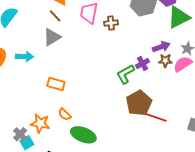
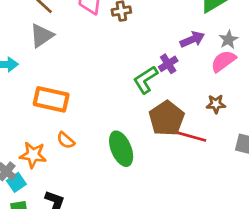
brown star: (165, 61) -> (216, 104), moved
orange rectangle: (56, 84) -> (51, 99), size x1.4
green ellipse: (83, 135) -> (121, 149), moved, turned 50

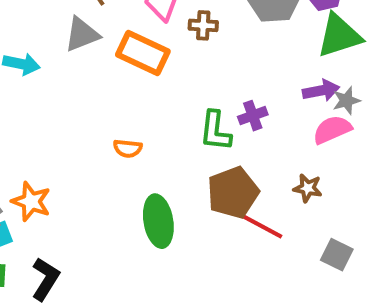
purple arrow: (192, 39) -> (321, 91), moved
green L-shape: (146, 80) -> (215, 131), turned -64
orange rectangle: (51, 99) -> (143, 53), moved
orange semicircle: (66, 140) -> (128, 148), moved, turned -48

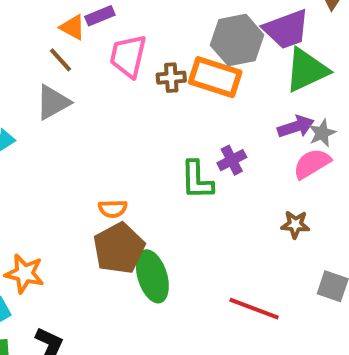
orange rectangle: (143, 53) -> (215, 77), moved
brown pentagon: (233, 193) -> (119, 248), moved
red line: (259, 225) -> (254, 309), moved

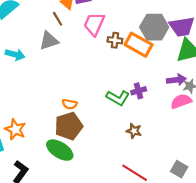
green L-shape: (197, 180) -> (118, 98), turned -70
brown star: (295, 224) -> (134, 131), moved
green ellipse: (152, 276) -> (60, 150), moved, turned -52

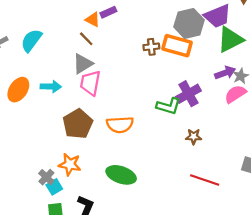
pink trapezoid: (94, 24) -> (90, 83), moved
purple cross: (139, 91) -> (188, 94), size x1.5
orange semicircle: (70, 104) -> (120, 125), size x1.6
brown pentagon: (69, 126) -> (78, 124), moved

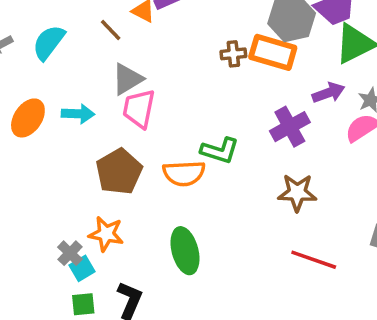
brown line: (86, 39) -> (111, 30), moved
purple arrow: (225, 73) -> (328, 93), moved
green L-shape: (169, 106) -> (220, 151), moved
brown star: (194, 137) -> (297, 193), size x1.5
green ellipse: (121, 175) -> (185, 251), turned 56

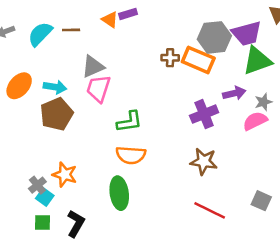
brown line: (111, 30) -> (71, 30), moved, turned -54
green L-shape: (220, 151) -> (129, 122), moved, turned -32
brown pentagon: (119, 172) -> (57, 114), moved
orange semicircle: (184, 173) -> (131, 155), moved
cyan square: (82, 268) -> (45, 197), turned -30

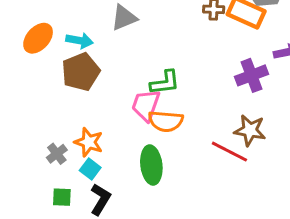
pink trapezoid: (98, 89) -> (146, 105), moved
cyan square: (45, 197) -> (90, 169), moved
red line: (210, 210) -> (229, 152), moved

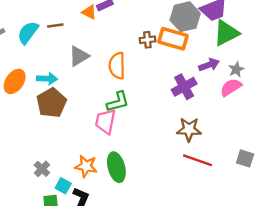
orange semicircle: (166, 121) -> (117, 66), moved, turned 92
orange star: (89, 142) -> (86, 166), moved
red line: (229, 152) -> (197, 160), moved
cyan square: (90, 169) -> (63, 186), moved

